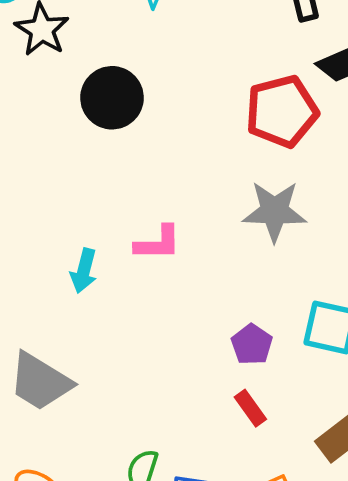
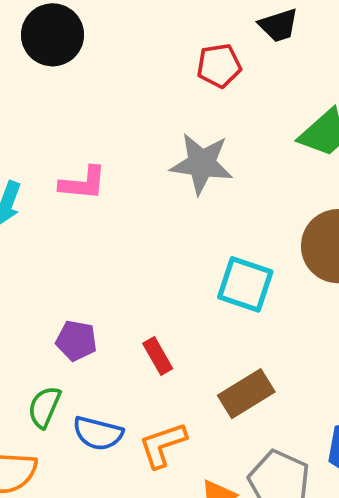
red pentagon: (282, 111) -> (219, 66), size x0.6
purple pentagon: (252, 344) -> (76, 341), moved, turned -30

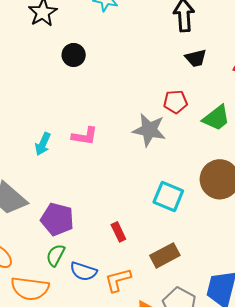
black circle: (53, 35) -> (74, 55), size x0.7
red pentagon: (219, 66) -> (175, 102), moved
purple pentagon: (76, 341) -> (57, 219), moved, size x1.5

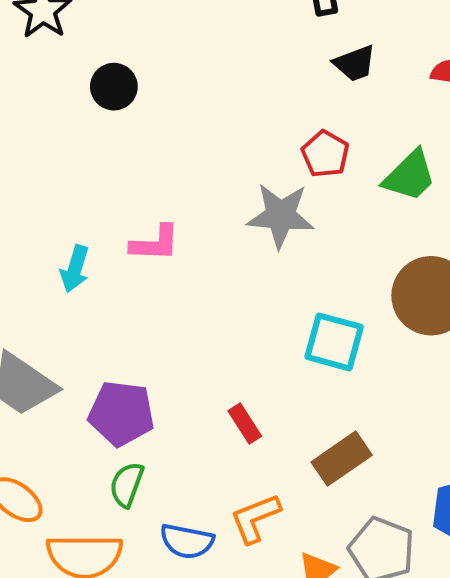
red pentagon: (175, 102) -> (325, 154), turned -30
blue semicircle: (83, 271) -> (187, 541), moved

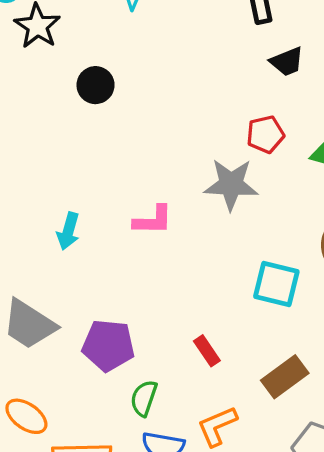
red pentagon: (325, 154) -> (265, 134), turned 30
pink L-shape: (155, 243) -> (153, 220), moved
green semicircle: (127, 485) -> (144, 398), moved

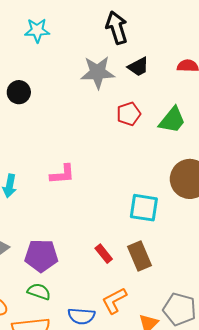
gray star: (231, 184) -> (98, 72), moved
brown rectangle: (285, 377) -> (140, 256), moved, turned -72
green semicircle: (144, 398) -> (39, 292), moved, turned 95

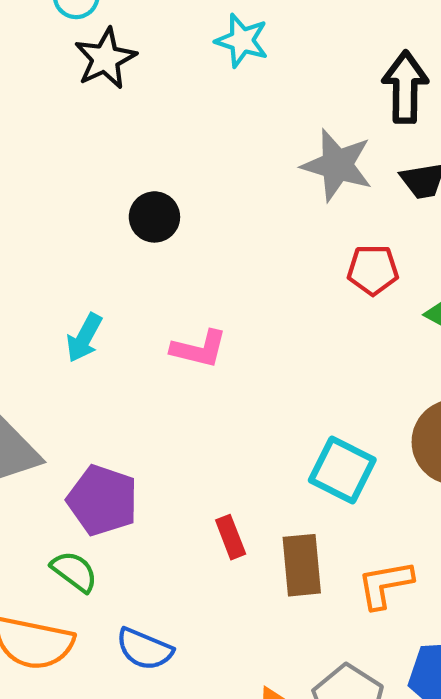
black circle: (19, 92) -> (154, 217), moved
orange L-shape: (114, 301) -> (385, 584), moved

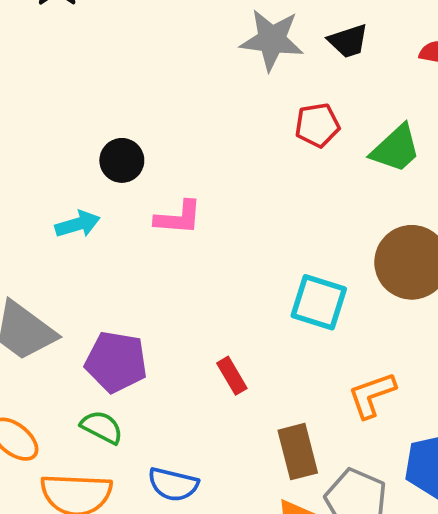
black circle: (154, 217) -> (122, 160), moved
cyan arrow: (84, 338) -> (78, 224), turned -126
brown rectangle: (302, 565) -> (298, 452), moved

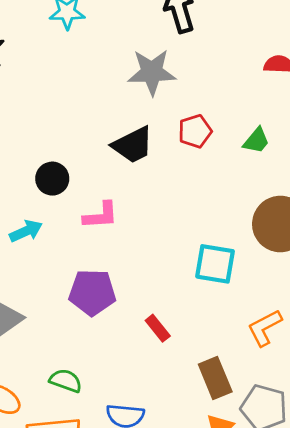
black trapezoid: (348, 41) -> (133, 145), moved, size x1.4
green trapezoid: (396, 149) -> (256, 141), size x0.7
purple pentagon: (116, 362) -> (92, 292), moved

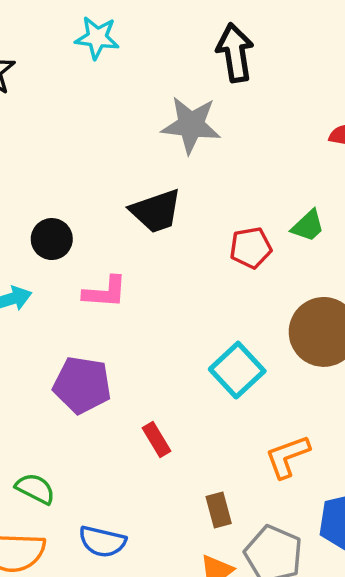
red pentagon: (195, 131) -> (251, 248), moved
cyan square: (215, 264) -> (237, 370), turned 30
brown rectangle: (215, 378) -> (219, 510), size x0.7

